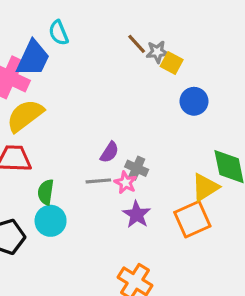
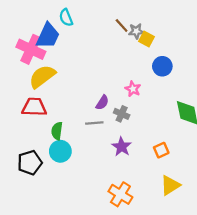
pink star: (125, 183) -> (133, 89), moved
yellow triangle: (205, 187) -> (170, 185), moved
orange square: (192, 219) -> (161, 150), size x0.6

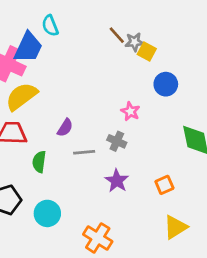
purple semicircle: (102, 103) -> (65, 128), moved
cyan circle: (60, 151) -> (47, 213), moved
orange cross: (120, 194) -> (98, 238), moved

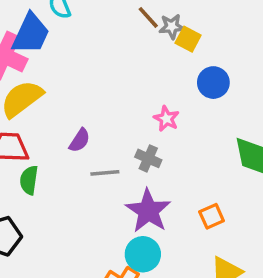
green semicircle: (39, 162) -> (29, 180), moved
purple star: (117, 181) -> (148, 211), size x1.4
cyan circle: (47, 213) -> (143, 254), moved

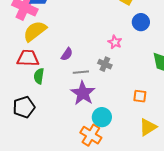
purple star: (148, 211) -> (83, 93), moved
orange square: (212, 216) -> (140, 96), turned 32

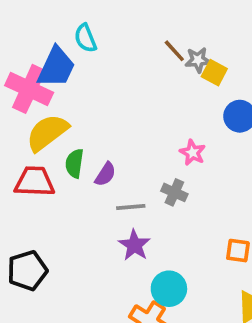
green semicircle: (39, 76) -> (74, 163), moved
purple star: (83, 93) -> (134, 245), size x0.7

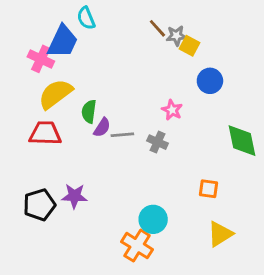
pink cross: (29, 89) -> (41, 59), size x0.7
green semicircle: (74, 163) -> (89, 111), moved
gray line: (131, 207) -> (122, 135), moved
purple star: (134, 245) -> (74, 196), moved, turned -30

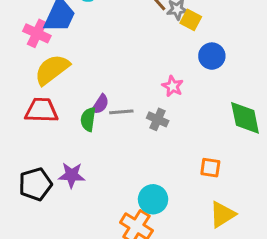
green semicircle: (89, 111) -> (88, 119), moved

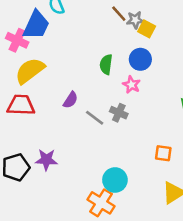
blue circle: (212, 56) -> (140, 59), moved
gray line: (121, 112) -> (95, 118), moved, turned 42
green semicircle: (88, 119) -> (106, 64), moved

